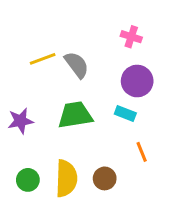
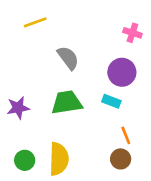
pink cross: (131, 37) -> (132, 33), moved
yellow line: (43, 59) -> (35, 22), moved
brown circle: (105, 178) -> (121, 159), moved

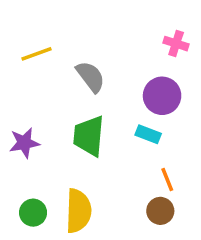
yellow line: (35, 22) -> (37, 54), moved
green trapezoid: (67, 102) -> (89, 136), turned -76

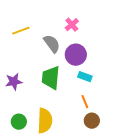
pink cross: (176, 44) -> (72, 25), moved, turned 32
purple circle: (162, 96) -> (76, 55), moved
orange line: (167, 179) -> (85, 102), moved

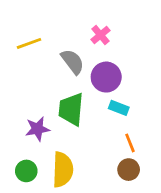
purple star: (14, 82) -> (37, 129), moved
orange line: (85, 102) -> (130, 143), moved

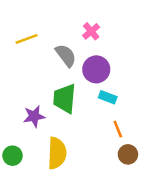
brown circle: (129, 170) -> (128, 154), moved
green circle: (26, 171) -> (13, 156), moved

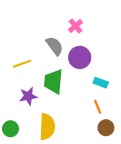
yellow line: (26, 39) -> (22, 64), moved
cyan rectangle: (108, 97) -> (101, 83), moved

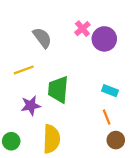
gray semicircle: (55, 46) -> (42, 38), moved
purple circle: (80, 57) -> (104, 39), moved

